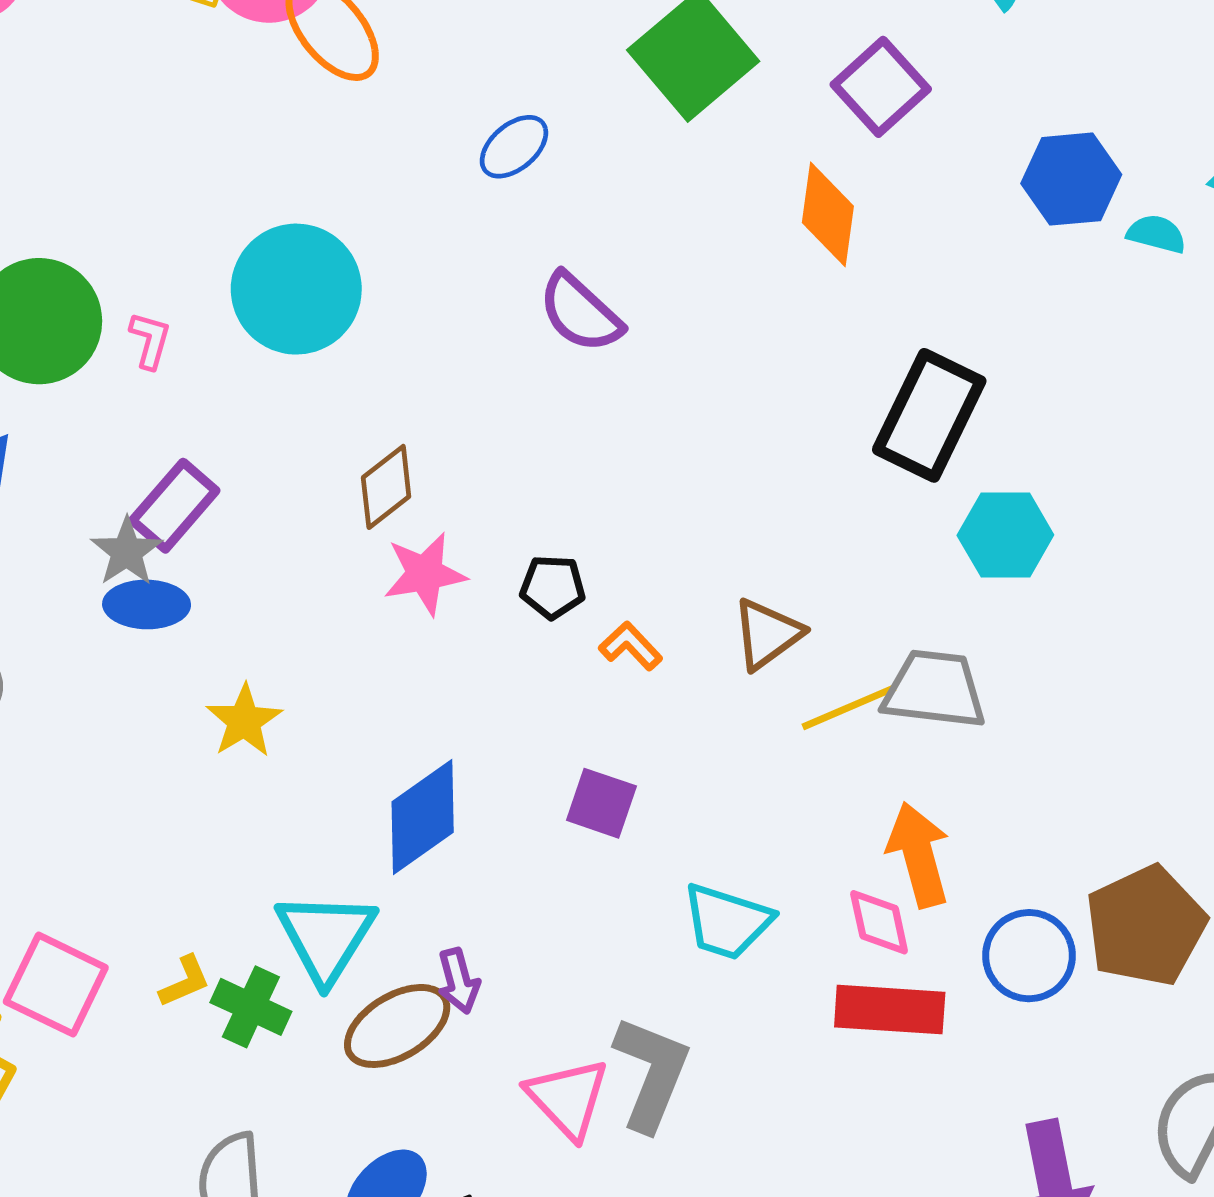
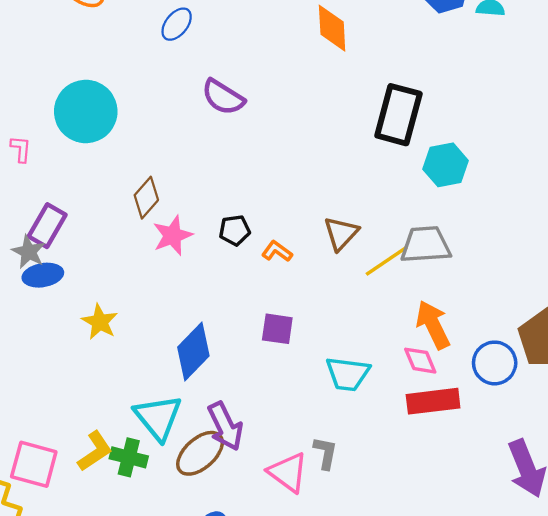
yellow L-shape: (185, 981) -> (95, 451), size x1.5
purple arrow: (459, 981) -> (225, 426), size x1.6
gray L-shape: (651, 1073) -> (325, 453), size x0.6

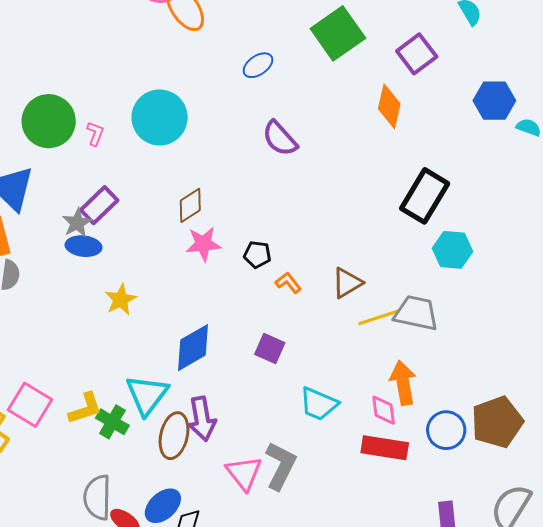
brown ellipse: (200, 453) -> (174, 436), turned -51
gray L-shape: (325, 453) -> (281, 466), size x1.6

